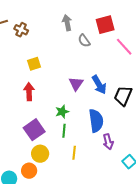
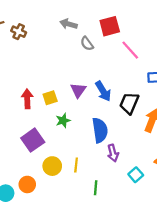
gray arrow: (67, 23) -> (68, 24), turned -63
yellow square: (34, 64) -> (50, 98), moved
green line: (64, 131) -> (96, 188), moved
yellow circle: (40, 154) -> (52, 166), moved

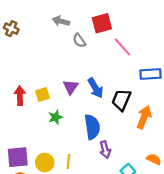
purple square: (33, 140) -> (18, 157), moved, turned 30

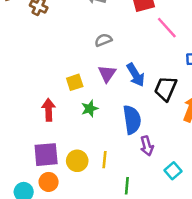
gray semicircle: (79, 41) -> (103, 40), moved, turned 104
red arrow: (20, 96) -> (49, 110), moved

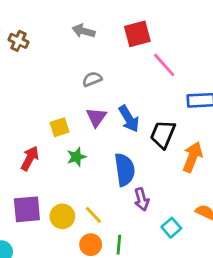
red arrow: (49, 110) -> (30, 158), turned 30
yellow line: (105, 160) -> (93, 215), turned -49
orange circle: (49, 182) -> (91, 245), moved

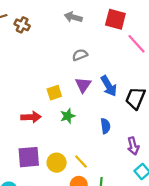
red square: (137, 34) -> (115, 19), turned 30
red arrow: (30, 158) -> (31, 117), turned 60
blue semicircle: (125, 170) -> (105, 126), size x0.6
purple arrow: (142, 199) -> (133, 146), moved

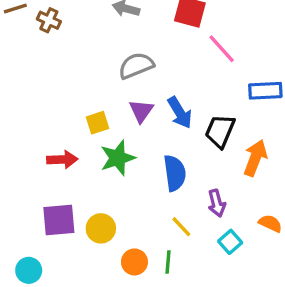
gray semicircle: (80, 55) -> (136, 66), size x1.5
green star: (68, 116) -> (118, 158), size x1.5
blue semicircle: (105, 126) -> (175, 173), size x1.5
yellow line: (81, 162) -> (181, 227), moved

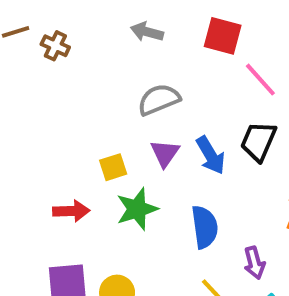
black trapezoid: (220, 131) -> (258, 141), moved

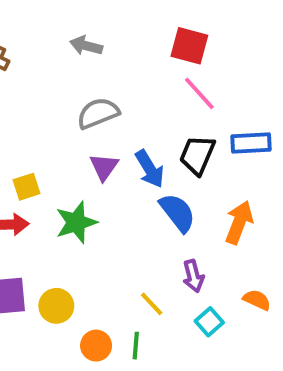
red square: (223, 36) -> (189, 46), moved
yellow square: (113, 167) -> (27, 187), moved
blue semicircle: (205, 227) -> (177, 213), moved, turned -30

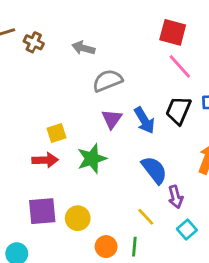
gray arrow: (86, 46) -> (83, 48), moved
blue semicircle: (177, 213) -> (154, 170), moved

